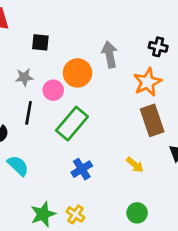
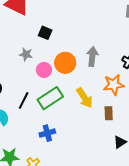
black line: (29, 113) -> (24, 100), moved
brown rectangle: (152, 120) -> (109, 113), size x0.6
yellow arrow: (135, 165) -> (85, 98), moved, size x1.5

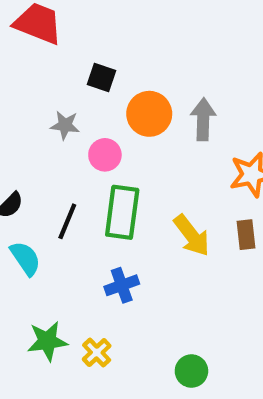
orange circle: (65, 63) -> (149, 114), moved
green rectangle: (50, 98) -> (122, 212), turned -45
yellow arrow: (85, 98) -> (192, 235), moved

